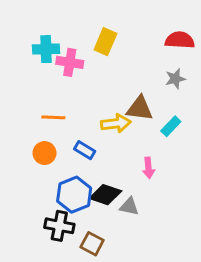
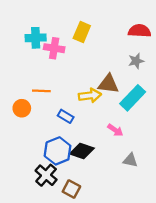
cyan rectangle: (171, 126) -> (133, 98), size x1.6
orange circle: (45, 153) -> (22, 108), moved
pink arrow: (149, 168) -> (115, 130), turned -49
gray triangle: (129, 207) -> (130, 160), moved
black cross: (59, 226) -> (46, 175), turned 30

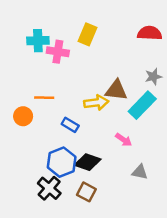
gray star: (136, 61) -> (153, 77), moved
brown square: (71, 189) -> (86, 192), moved

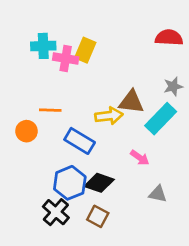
yellow rectangle: (88, 34) -> (85, 50), moved
blue rectangle: (70, 125) -> (80, 141), size x1.5

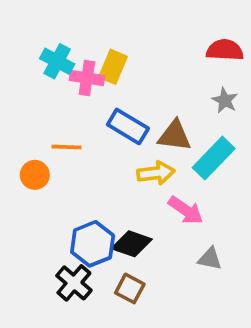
cyan cross: (43, 46) -> (57, 61), turned 30
gray star: (173, 86) -> (225, 100), moved, turned -30
yellow arrow: (109, 116) -> (156, 173), moved
blue rectangle: (80, 141) -> (128, 126), moved
pink arrow: (140, 158) -> (186, 210), size x1.4

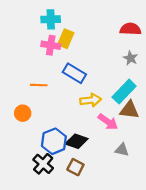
cyan cross: (57, 61) -> (51, 19), moved, turned -30
brown triangle: (175, 136) -> (129, 110), moved
orange circle: (35, 175) -> (23, 113), moved

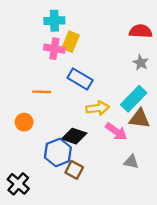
black diamond: (77, 141) -> (74, 136), moved
black cross: (43, 164) -> (18, 184), moved
brown square: (75, 167) -> (74, 170), moved

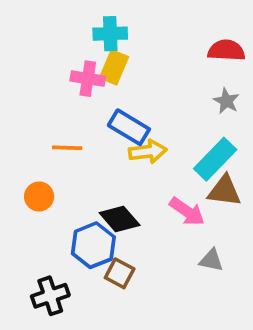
cyan cross: (54, 21) -> (110, 34), moved
yellow arrow: (98, 108) -> (148, 152), moved
black diamond: (74, 136) -> (120, 219), turned 30
black cross: (18, 184) -> (50, 296), moved, turned 30

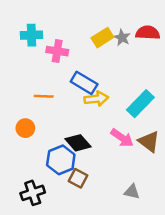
cyan cross: (110, 34) -> (31, 35), moved
yellow rectangle: (114, 67) -> (102, 38), moved, turned 35
gray star: (226, 101) -> (122, 38), moved
brown triangle: (224, 191) -> (149, 142), moved, turned 30
gray triangle: (211, 260) -> (132, 192), moved

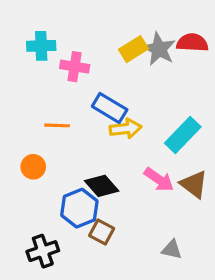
gray star: (122, 38) -> (159, 49), size x1.5

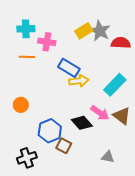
red semicircle: (192, 43) -> (121, 43), moved
orange line: (57, 125) -> (27, 57), moved
black diamond: (102, 186) -> (82, 123), moved

